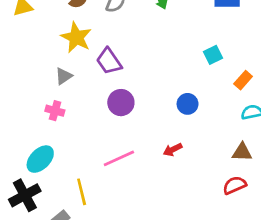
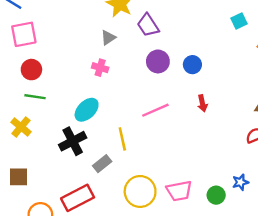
blue circle: (188, 104) -> (192, 65), moved
red arrow: (173, 150) -> (202, 103), turned -77

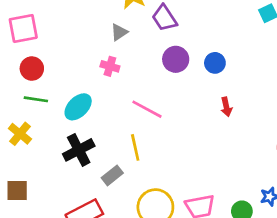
cyan ellipse: (87, 110) -> (78, 107), moved
pink line: (155, 110) -> (147, 109), moved, turned 52

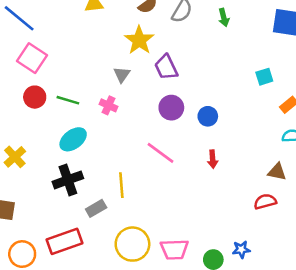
pink square: (23, 28) -> (32, 58), turned 36
gray triangle: (119, 32) -> (122, 75), turned -30
green line: (36, 99) -> (68, 100), moved
pink line: (147, 109) -> (161, 153), moved

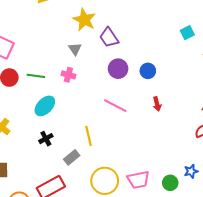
black cross: (68, 180) -> (46, 139), size x0.6

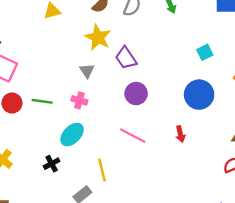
cyan square: (187, 33) -> (205, 52), moved
blue circle: (148, 71) -> (199, 95), moved, size x1.6
cyan ellipse: (45, 106) -> (72, 135), moved
black cross: (46, 139) -> (52, 164), moved

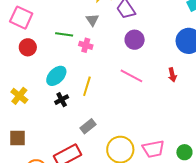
green line: (42, 101) -> (64, 34), moved
cyan ellipse: (72, 135) -> (56, 76), moved
yellow line: (102, 170) -> (87, 86), moved, turned 30

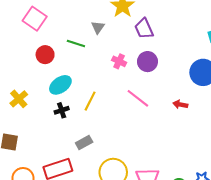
gray triangle: (92, 20) -> (98, 27), moved
pink cross: (86, 45) -> (119, 61), moved
red circle: (28, 47) -> (45, 55), moved
red arrow: (172, 75) -> (180, 104), turned 104

